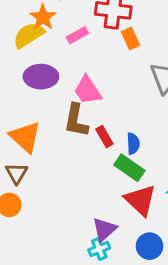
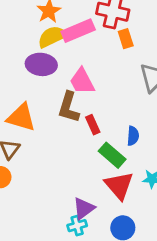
yellow semicircle: (29, 35) -> (52, 37), moved
pink rectangle: (77, 35) -> (78, 31), size x1.6
orange triangle: (25, 137) -> (21, 117), turned -32
blue semicircle: (133, 144) -> (133, 136), moved

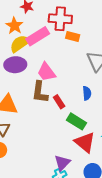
orange rectangle: (126, 39) -> (73, 36), turned -48
blue semicircle: (133, 136) -> (87, 93), moved

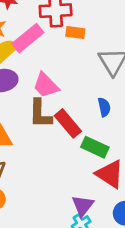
red rectangle: (59, 102) -> (68, 123), size x1.5

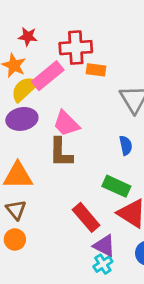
red rectangle: (68, 123) -> (86, 217), moved
purple triangle: (83, 206) -> (104, 246), turned -40

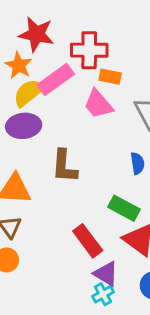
red star: (28, 37) -> (36, 34), size x1.6
pink trapezoid: (66, 123) -> (98, 104), moved

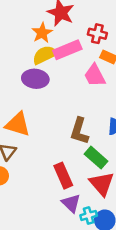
red cross: (89, 50) -> (97, 34), size x0.7
brown L-shape: (64, 166) -> (79, 131), moved
cyan cross: (103, 294) -> (89, 215), moved

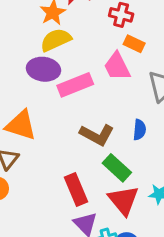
pink rectangle: (67, 50) -> (75, 85), moved
brown L-shape: (79, 131) -> (97, 135), turned -80

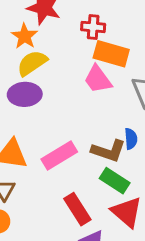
orange rectangle: (134, 44) -> (111, 54), size x1.6
pink rectangle: (75, 85) -> (59, 155), moved
brown L-shape: (97, 135) -> (109, 151), moved

